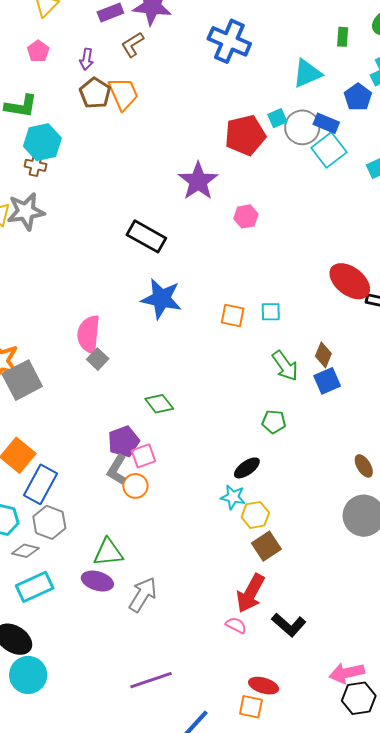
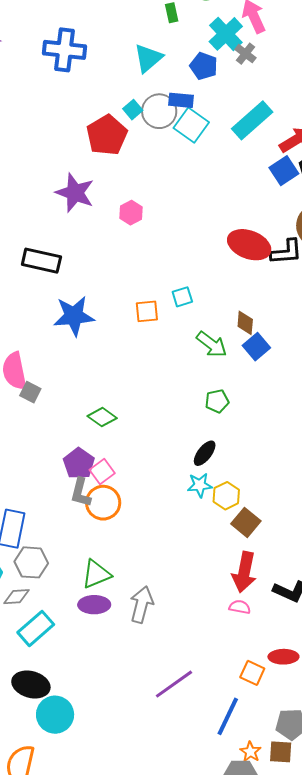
orange circle: (135, 486) -> (103, 503), size x1.4
orange square: (251, 707) -> (252, 673), moved, turned 30

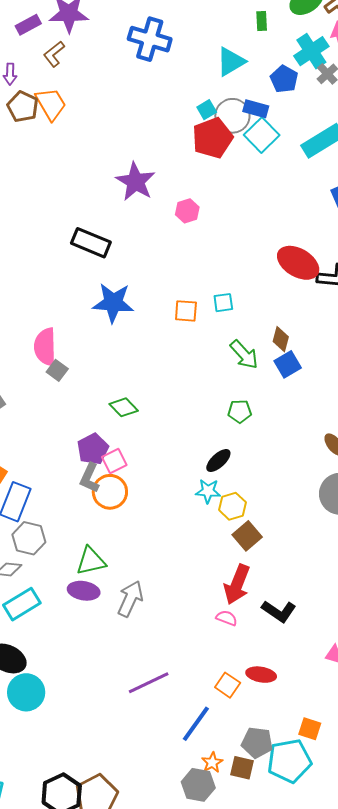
red pentagon: (107, 135) -> (212, 138), moved

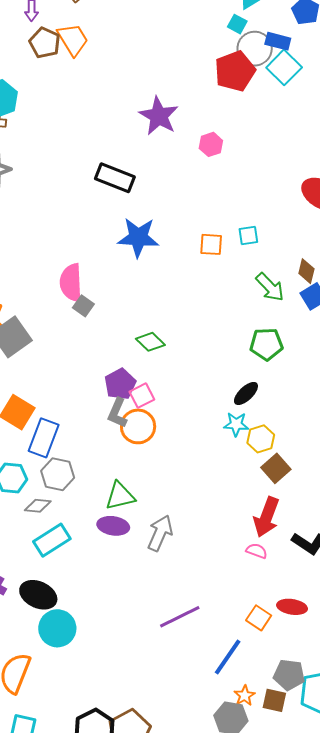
cyan square: (207, 110) -> (237, 24), moved, turned -30
green pentagon: (240, 411) -> (266, 344), size x1.4

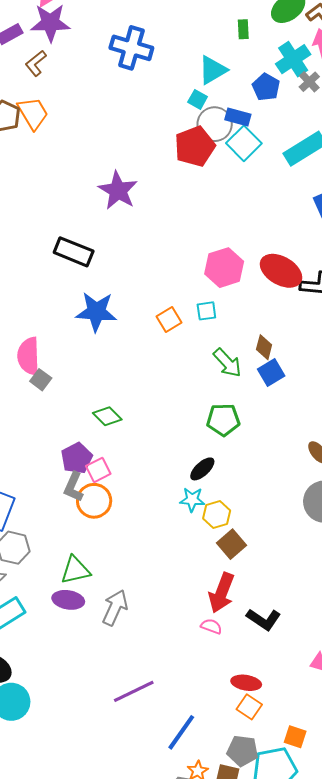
pink hexagon: (211, 144) -> (224, 268), moved, size x1.6
orange square: (211, 244) -> (169, 320), turned -35
orange square: (259, 618) -> (249, 707), moved

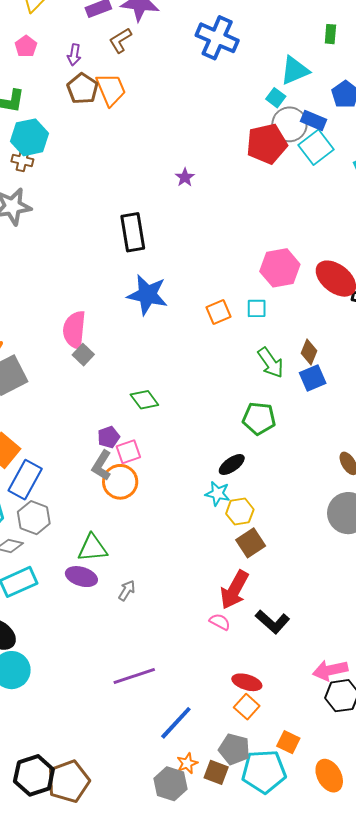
purple star: (118, 190) -> (185, 177), size x0.5
black rectangle: (74, 252) -> (133, 232), turned 51
purple pentagon: (77, 458) -> (109, 437), size x0.7
gray arrow: (115, 608) -> (127, 590), size x0.6

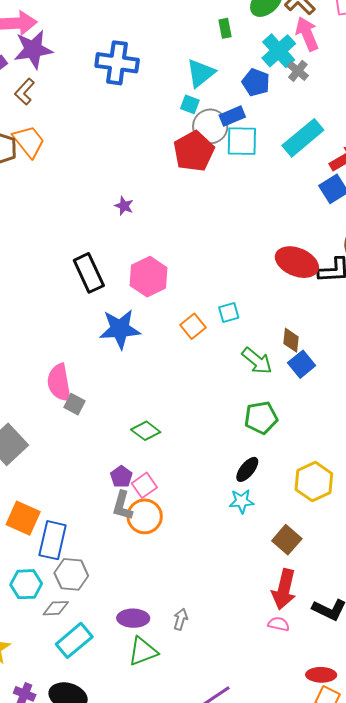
blue rectangle: (313, 120) -> (232, 116), turned -30
cyan square: (316, 147) -> (242, 141), turned -36
pink hexagon: (280, 268) -> (149, 277), moved
yellow hexagon: (240, 512) -> (314, 482), moved, size x1.4
green triangle: (92, 548) -> (143, 651), moved

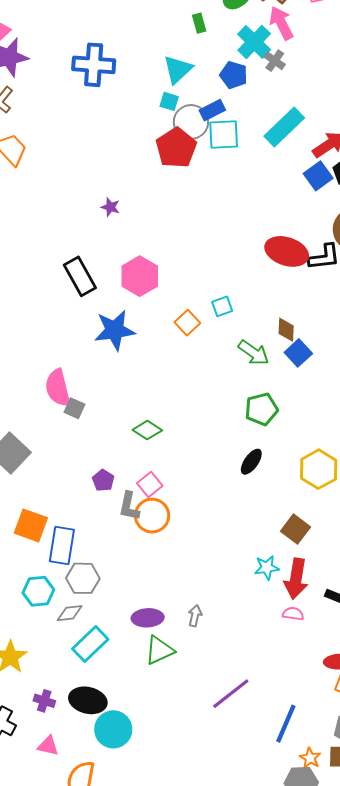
purple pentagon: (121, 477) -> (103, 480), moved
cyan star: (242, 501) -> (267, 568), moved

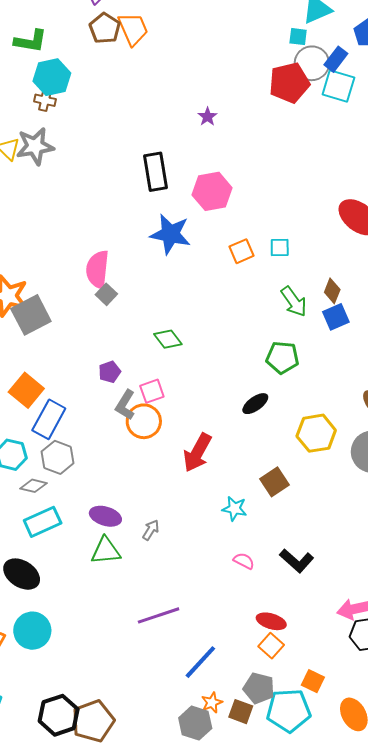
cyan square: (169, 101) -> (298, 37), turned -30
blue rectangle: (212, 110) -> (336, 59), turned -45
red arrow: (296, 579) -> (197, 453), moved
cyan circle: (113, 729) -> (32, 631), moved

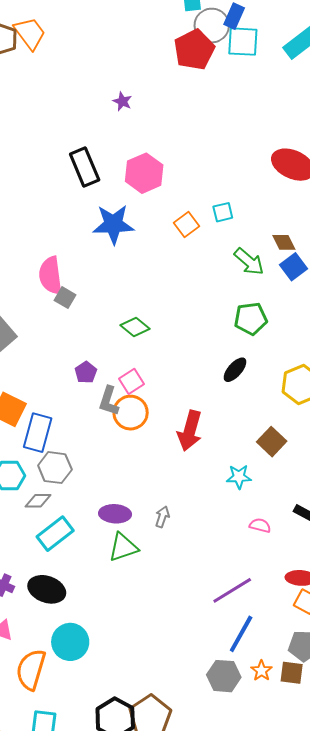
brown diamond: (332, 291) -> (284, 242), turned -35
purple line: (159, 615) -> (232, 590), moved
gray hexagon: (195, 723) -> (224, 676), moved

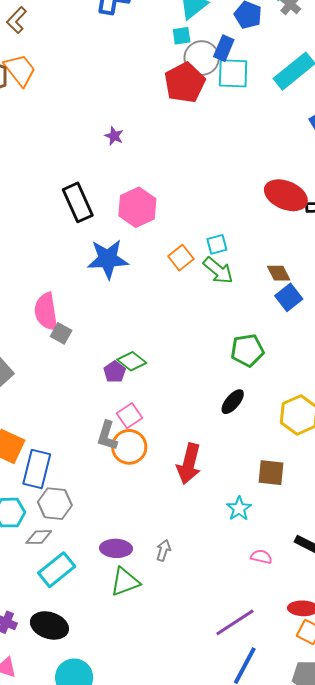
green arrow: (249, 262) -> (218, 270), moved
purple pentagon: (86, 372) -> (115, 372), moved
brown square: (272, 442) -> (271, 473), turned -36
cyan star: (239, 477) -> (239, 509), turned -30

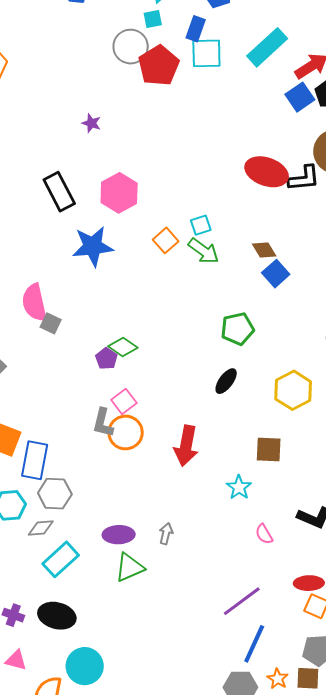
gray circle: (202, 58) -> (131, 47), moved
pink semicircle: (261, 557) -> (264, 534), turned -130

